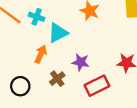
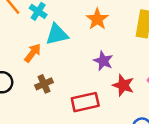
purple star: (81, 62) -> (103, 61), moved

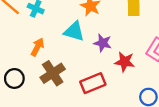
cyan triangle: (57, 34) -> (74, 31), moved, turned 40
brown cross: (44, 84) -> (53, 73), size x1.5

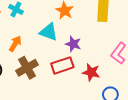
red star: (125, 62) -> (91, 72), moved
red rectangle: (93, 83) -> (62, 65), moved

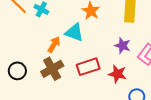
orange arrow: (15, 44) -> (54, 45), moved
purple star: (73, 44) -> (122, 46), moved

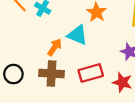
brown cross: (52, 69) -> (52, 73), turned 30

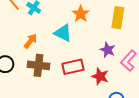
orange arrow: (55, 47) -> (30, 41), moved

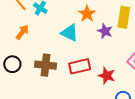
orange arrow: (30, 41) -> (22, 32), moved
purple star: (108, 50) -> (105, 31), moved

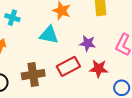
purple star: (105, 31) -> (88, 43), moved

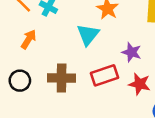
cyan triangle: (49, 35) -> (88, 35), turned 48

